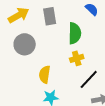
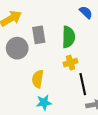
gray rectangle: (50, 16) -> (39, 35), moved
black line: (89, 79) -> (83, 84), turned -55

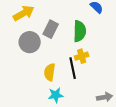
gray rectangle: (39, 35) -> (51, 29), turned 36
black line: (83, 84) -> (73, 68), moved

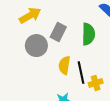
yellow cross: (82, 56) -> (96, 83), moved
yellow semicircle: (50, 72) -> (64, 65), moved

